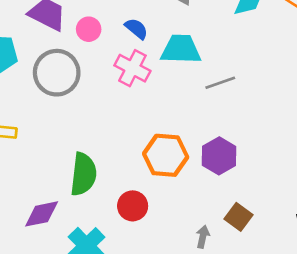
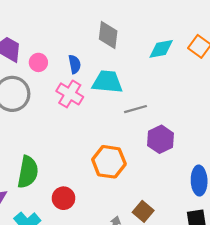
blue semicircle: (136, 29) -> (75, 64), turned 36
orange hexagon: (166, 155) -> (109, 162), moved
purple hexagon: (219, 156) -> (160, 139), moved

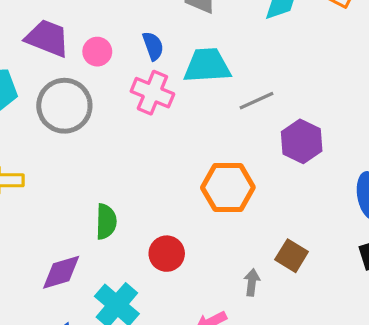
green semicircle: (28, 172) -> (106, 222), size x0.7

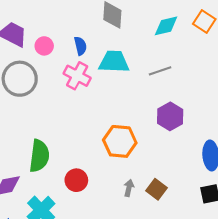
gray line: (257, 101) -> (160, 71), moved
green semicircle: (106, 222) -> (39, 156), size x1.4
gray arrow: (252, 282) -> (129, 188), moved

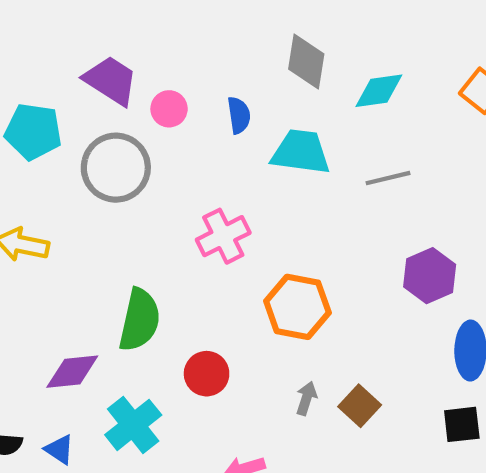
cyan diamond: (166, 26) -> (379, 91), moved
pink cross: (77, 76) -> (223, 236), moved, turned 30
purple hexagon: (170, 116) -> (430, 276), moved

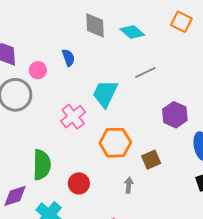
cyan diamond: (379, 91) -> (132, 32), turned 60
pink circle: (169, 109) -> (38, 70), moved
cyan trapezoid: (301, 152) -> (105, 94), moved, turned -60
brown square: (360, 406) -> (151, 160), moved, turned 36

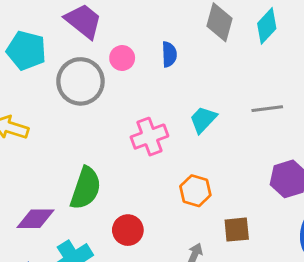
cyan diamond: (132, 32) -> (267, 26), moved, turned 75
cyan trapezoid: (105, 94) -> (203, 120), size x0.7
orange hexagon: (115, 143) -> (195, 191), size x0.7

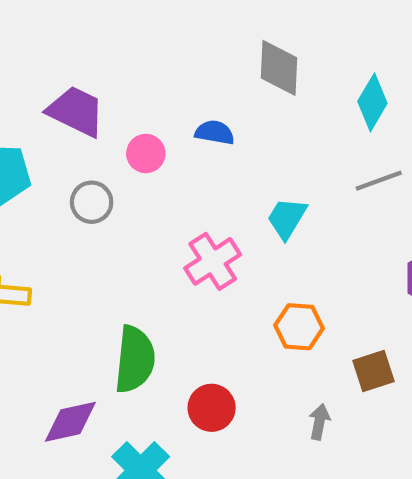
cyan diamond: (267, 26) -> (372, 102), moved
blue semicircle: (169, 54) -> (215, 132), turned -65
gray circle: (80, 81) -> (92, 202), size x0.6

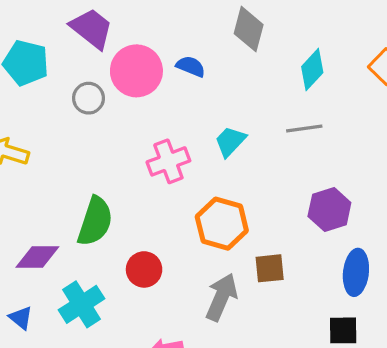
pink circle: (146, 153) -> (136, 71), size x1.8
orange hexagon: (299, 327) -> (222, 224), size x1.4
gray arrow: (319, 422) -> (221, 297), size x1.8

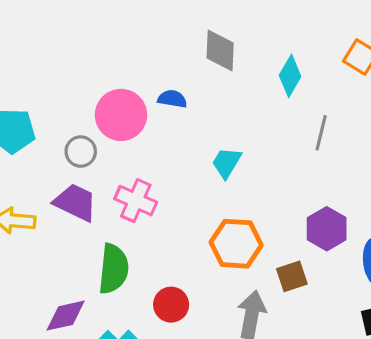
purple trapezoid: (92, 28) -> (75, 202), moved
gray line: (304, 128) -> (321, 133), moved, turned -56
pink cross: (168, 161) -> (136, 201), moved, turned -33
purple hexagon: (329, 210) -> (327, 229), moved

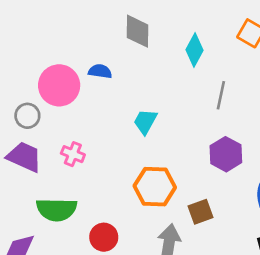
pink cross: (136, 201) -> (73, 154), size x0.7
purple hexagon: (327, 229) -> (226, 154), moved
green semicircle: (114, 269) -> (57, 210), turned 87

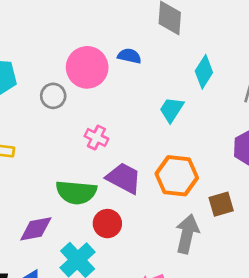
cyan diamond: (195, 50) -> (204, 72), moved
purple trapezoid: (24, 157) -> (124, 178), moved
red circle: (104, 237) -> (107, 224), moved

